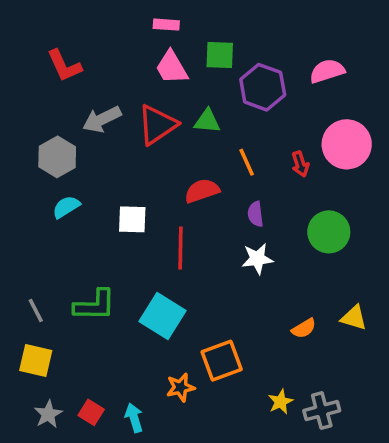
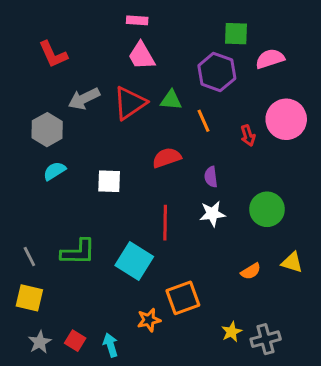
green square: (220, 55) -> (236, 34), moved
orange line: (247, 162) -> (204, 121), moved
green circle: (329, 232) -> (267, 209), moved
red line: (180, 248) -> (165, 223), moved

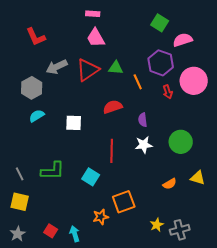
green square: (236, 34) -> (160, 23), turned 30
purple hexagon: (217, 72) -> (161, 63), moved
cyan square: (134, 261) -> (91, 177), size x0.7
gray star: (40, 342) -> (18, 234), moved

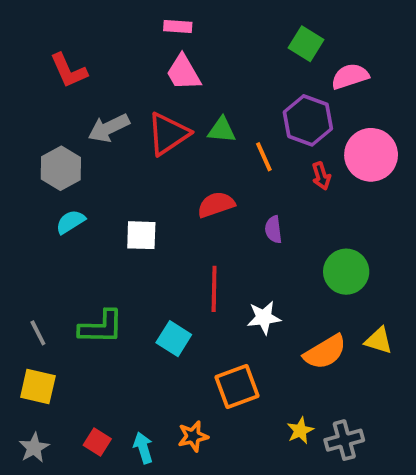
white star: (144, 145) -> (264, 318), moved
orange semicircle: (170, 184) -> (325, 352), size x1.6
orange star: (101, 217) -> (193, 436), moved

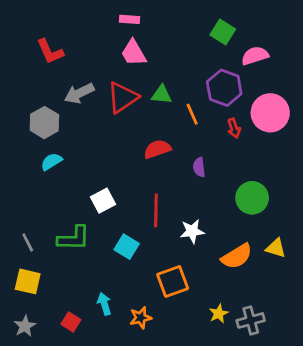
white square: (141, 235) -> (103, 201), moved, turned -30
cyan arrow: (143, 448) -> (104, 304), moved

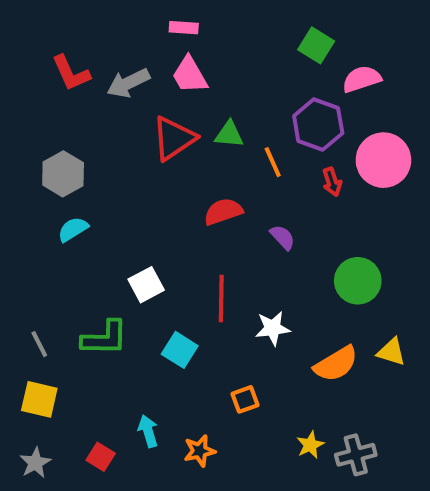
gray arrow: (79, 93) -> (128, 83), moved
purple semicircle: (199, 167) -> (283, 237), turned 144
orange square: (173, 281) -> (245, 399), size x0.6

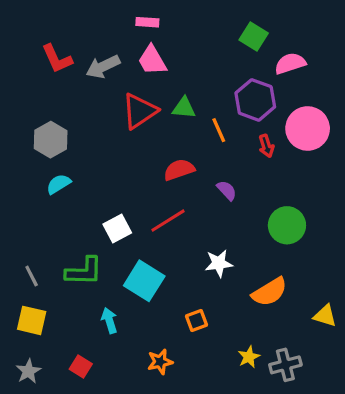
red line: (221, 299) -> (168, 221), moved, turned 57
cyan square: (180, 350) -> (144, 281), size x1.4
yellow triangle: (391, 352) -> (325, 316), moved
cyan arrow: (148, 431) -> (109, 320), moved

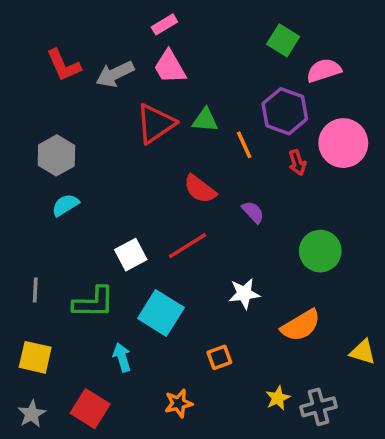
pink rectangle: (147, 22) -> (164, 24), turned -35
red semicircle: (179, 170) -> (200, 189), turned -124
gray line: (32, 276) -> (35, 290), moved, turned 30
red square: (81, 366) -> (90, 409), size x1.5

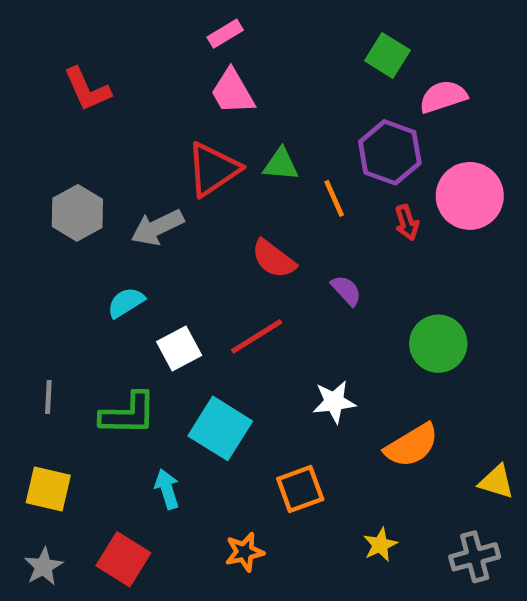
gray arrow: (115, 74) -> (157, 227), moved
cyan semicircle: (65, 205) -> (126, 302), moved
orange square: (219, 357) -> (300, 489), size x1.4
gray cross: (318, 407) -> (475, 557), moved

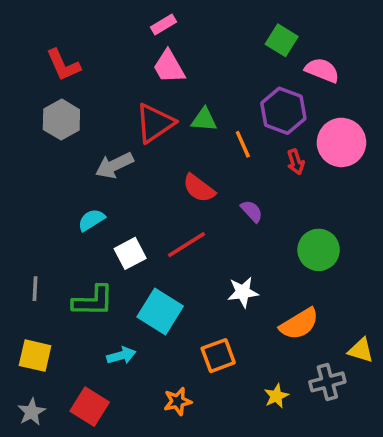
pink semicircle: (443, 97) -> (322, 70), turned 40
gray hexagon: (77, 213) -> (61, 120), moved
cyan arrow: (167, 489) -> (121, 356), turned 92
gray cross: (475, 557) -> (327, 382), moved

